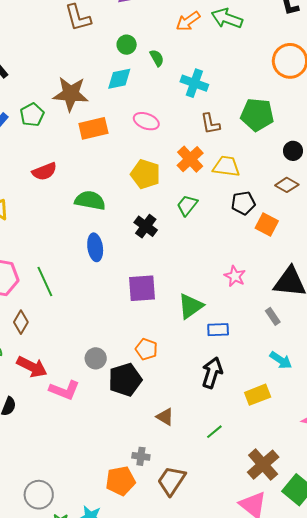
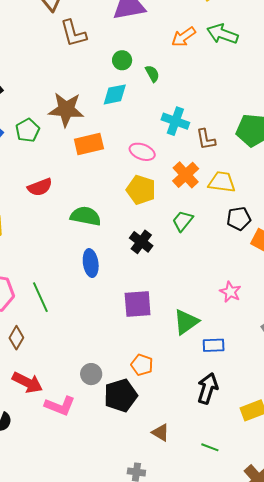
cyan cross: (194, 83) -> (175, 121), moved
pink ellipse: (146, 121) -> (142, 152), moved
green line: (214, 432) -> (210, 447), turned 60

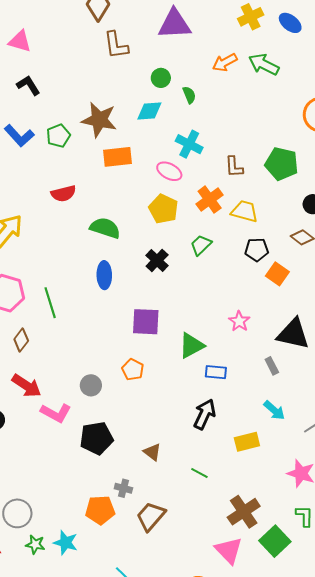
cyan cross: (175, 121) -> (189, 144), moved
orange pentagon: (142, 365) -> (133, 370), moved
black pentagon: (121, 395) -> (96, 438), moved

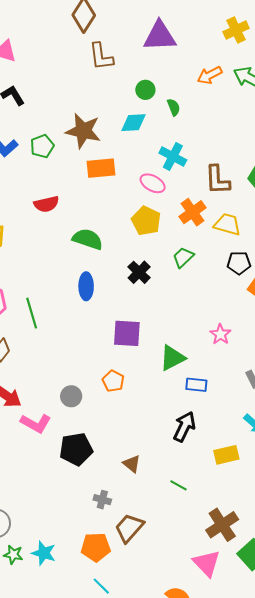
brown L-shape: (234, 167) -> (217, 180), size x1.4
orange pentagon: (100, 510) -> (96, 547), moved

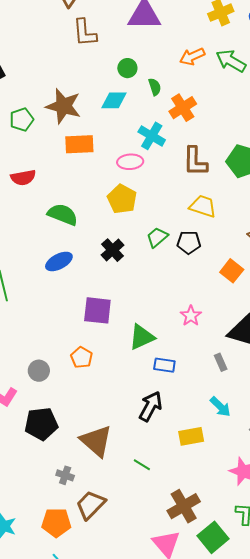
pink ellipse: (153, 183) -> (130, 162), turned -35
orange cross: (192, 212) -> (183, 108), moved
black pentagon: (239, 263) -> (189, 242), moved
blue ellipse: (86, 286) -> (59, 261), turned 60
brown triangle: (132, 464) -> (96, 441), size x1.8

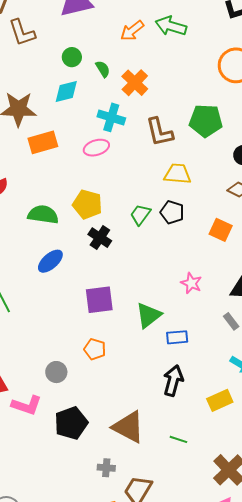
yellow pentagon: (122, 199) -> (87, 204), moved
black pentagon: (189, 242) -> (172, 212), turned 30

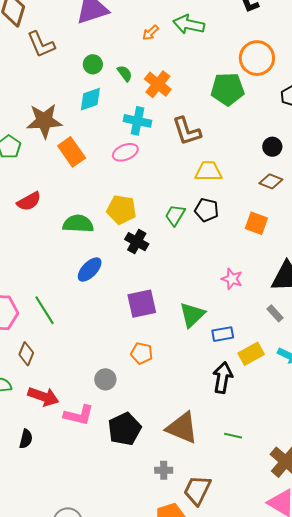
orange arrow: (132, 31) -> (151, 33), size x0.7
green pentagon: (206, 121) -> (228, 89), moved
orange rectangle: (43, 142) -> (72, 152), turned 76
yellow rectangle: (220, 400) -> (251, 354), moved

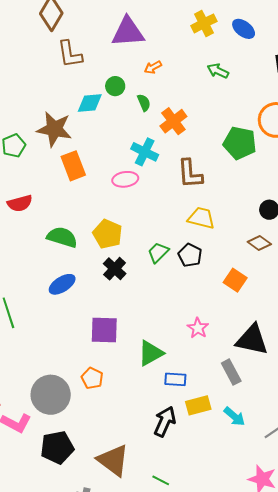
green arrow: (189, 25) -> (218, 71), size x0.7
orange arrow: (151, 33) -> (153, 67), moved
cyan diamond: (90, 99) -> (90, 103), moved
gray rectangle: (275, 313) -> (231, 372), size x1.4
gray circle: (105, 379) -> (51, 395), size x1.8

